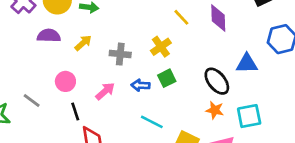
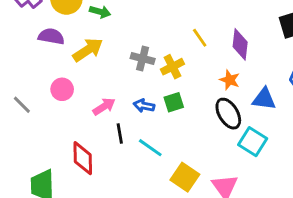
yellow arrow: (83, 43) -> (88, 50), size x1.5
gray cross: (120, 54) -> (143, 58), moved
orange star: (215, 110) -> (230, 80), moved
black line: (75, 112) -> (120, 133), moved
cyan square: (249, 116) -> (253, 142), moved, turned 35

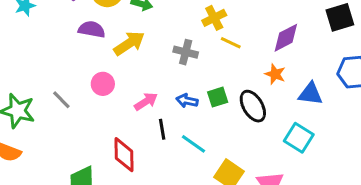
yellow line: (200, 38) -> (231, 43), moved, turned -30
purple diamond: (240, 44) -> (286, 38), turned 56
yellow cross: (172, 67) -> (214, 18), moved
black ellipse: (228, 114) -> (253, 106), moved

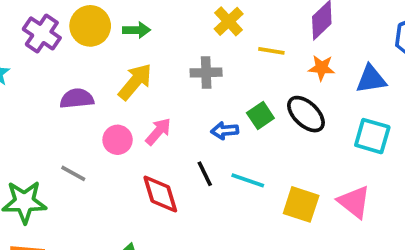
purple semicircle: (92, 29) -> (77, 99), moved
yellow line: (231, 43) -> (271, 51), moved
pink arrow: (146, 101) -> (158, 132), moved
red diamond: (124, 155) -> (160, 194), moved

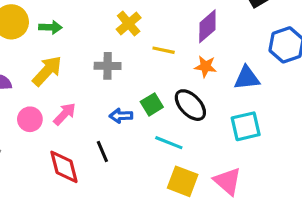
cyan square: (372, 136) -> (246, 126), turned -32
cyan line: (248, 180) -> (169, 143), moved

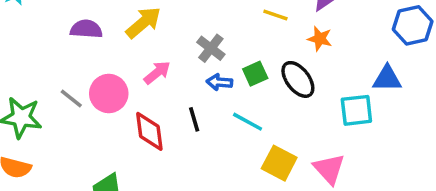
gray cross: (108, 66) -> (211, 48), moved, turned 30
blue triangle: (247, 78) -> (387, 79), moved
pink circle: (30, 119) -> (109, 93), moved, size x1.4
cyan line: (169, 143) -> (248, 122), moved

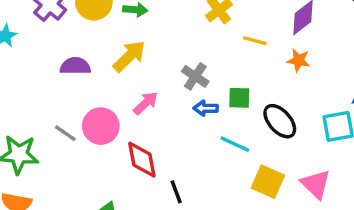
green square: (255, 74) -> (239, 98), turned 30
black ellipse: (298, 79) -> (280, 121), moved
black line: (194, 119) -> (176, 192), moved

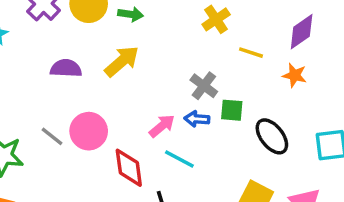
gray cross: (195, 76) -> (204, 86), moved
pink arrow: (146, 103) -> (162, 126), moved
cyan line: (235, 144) -> (179, 159), moved

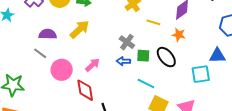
pink arrow: (162, 126) -> (92, 65), moved
gray line: (52, 136) -> (40, 53), moved
black ellipse: (272, 136) -> (166, 57), moved
cyan line: (179, 159) -> (146, 84), moved

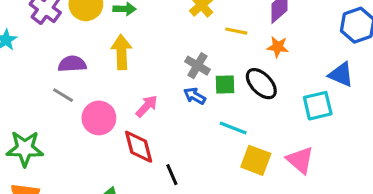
yellow arrow: (80, 29) -> (122, 52), turned -45
blue triangle: (217, 56) -> (341, 75), turned 30
blue arrow: (123, 61) -> (195, 96), turned 32

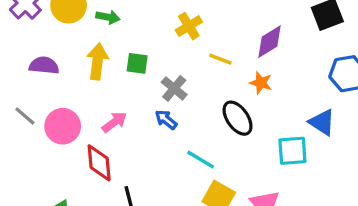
green square: (225, 85) -> (137, 63), moved
gray line: (63, 95) -> (25, 116), moved

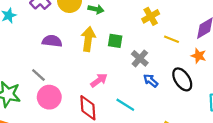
blue arrow: (166, 120) -> (151, 81), moved
pink circle: (63, 126) -> (49, 97), moved
cyan line: (201, 160) -> (125, 105), moved

